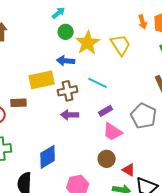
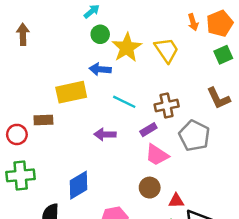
cyan line: (98, 83) -> (124, 102), moved
brown cross: (68, 91) -> (167, 105), moved
red triangle: (129, 170) -> (176, 201), turned -32

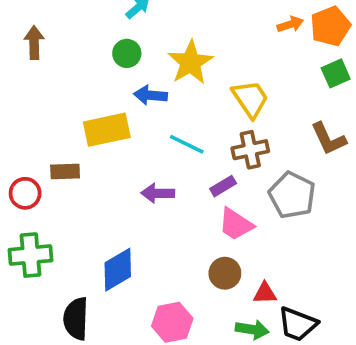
orange arrow: (193, 22) -> (290, 24), turned -91
green circle: (100, 34) -> (127, 53), moved
yellow trapezoid: (167, 50) -> (250, 99), moved

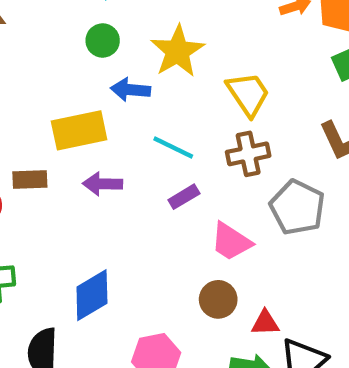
purple rectangle: (223, 186) -> (184, 197), moved
purple arrow: (158, 193) -> (103, 184), moved

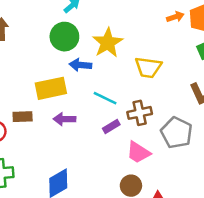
green circle: (103, 41) -> (64, 37), size x1.5
yellow trapezoid: (248, 94) -> (148, 67), turned 132
brown cross: (248, 154) -> (140, 113), moved

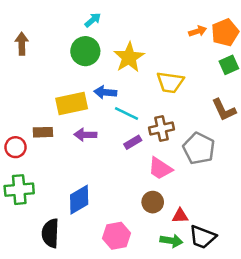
blue arrow: (80, 65) -> (105, 92), moved

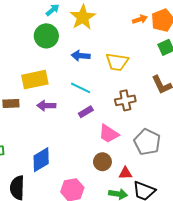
yellow star: (129, 57) -> (83, 17), moved
blue arrow: (105, 92) -> (81, 56), moved
brown cross: (161, 128) -> (125, 100), moved
gray pentagon: (199, 148) -> (147, 142), moved

